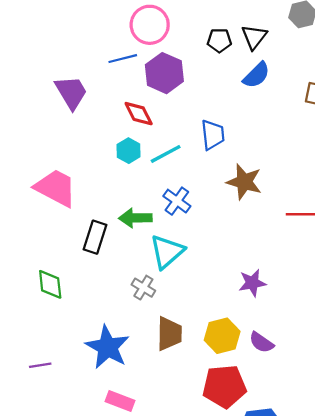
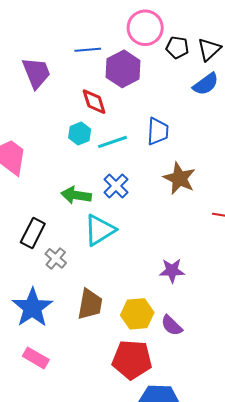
pink circle: (150, 25) -> (145, 28), moved
black rectangle: (95, 237) -> (33, 233), moved
gray cross: (143, 288) -> (56, 258), moved

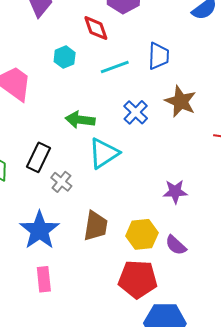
cyan hexagon: (80, 134) -> (65, 57), moved
blue cross: (116, 186) -> (136, 112), moved
pink rectangle: (36, 358) -> (44, 279), turned 55

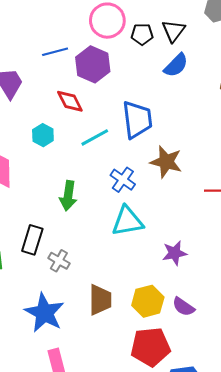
blue trapezoid: (159, 56) -> (137, 120), size x1.4
green arrow: (80, 120) -> (68, 196), turned -80
cyan triangle: (104, 153) -> (127, 221), moved, turned 32

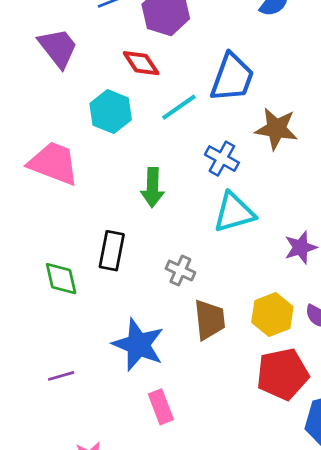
blue trapezoid: (137, 120) -> (232, 78), turned 33
cyan hexagon: (43, 135) -> (111, 112), size x1.4
gray cross: (59, 261) -> (180, 271), moved

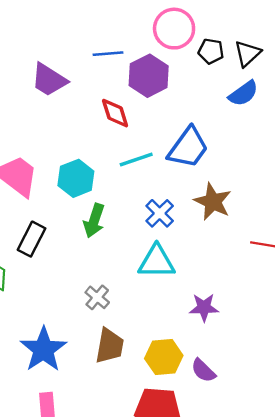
purple trapezoid: (58, 48) -> (49, 80), turned 144
cyan hexagon: (111, 112) -> (76, 178), moved
black rectangle: (112, 251) -> (32, 239), moved

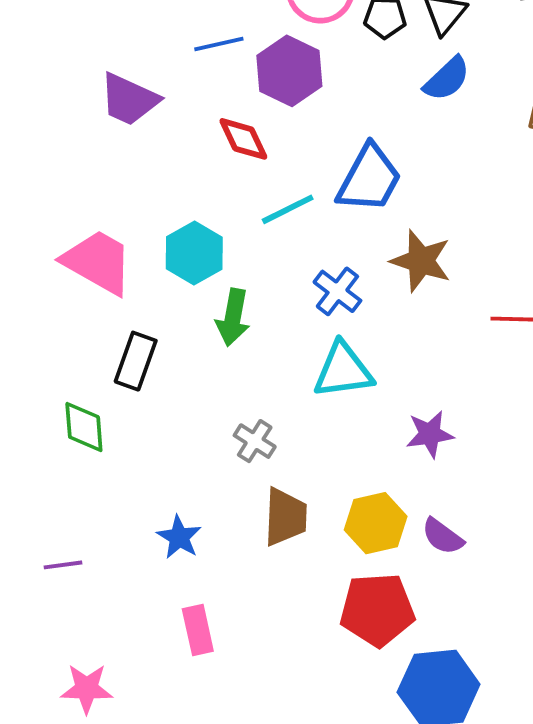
blue star: (43, 349) -> (179, 537), size x0.6

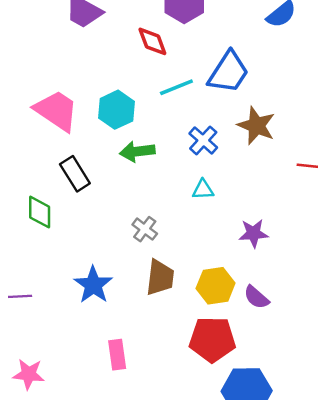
green arrow: (233, 317) -> (137, 151), turned 68
black rectangle: (136, 361) -> (75, 174), turned -56
cyan triangle: (343, 370) -> (203, 190), size x0.6
blue star: (179, 537) -> (93, 285), size x1.4
pink rectangle: (198, 630) -> (117, 355), moved

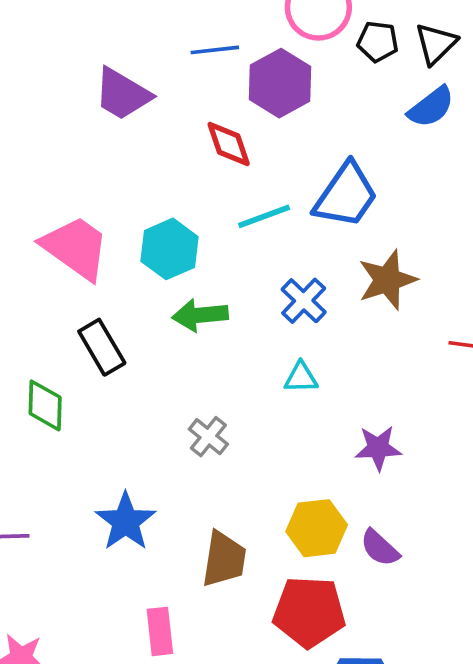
brown star: (256, 126) -> (387, 280), turned 30
brown trapezoid: (160, 278) -> (224, 559), moved

